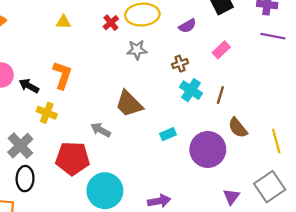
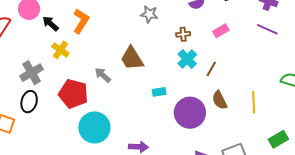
yellow line: (276, 141) -> (254, 102), moved

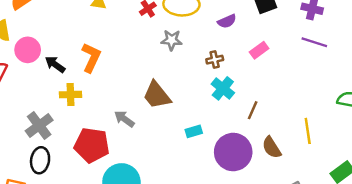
yellow cross: (60, 50) -> (70, 95), turned -30
brown line: (211, 69) -> (253, 110), moved
brown semicircle: (220, 100) -> (272, 147), moved

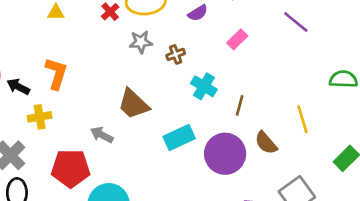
purple line: (314, 42) -> (296, 22), turned 30
brown cross: (215, 60) -> (176, 54), moved
cyan rectangle: (194, 131) -> (179, 138), size x1.6

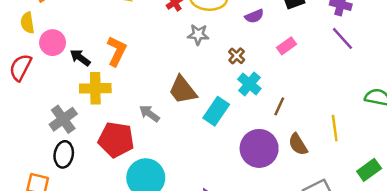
brown cross: (176, 54) -> (237, 56), moved, turned -35
yellow cross: (40, 117) -> (95, 88), size x1.4
cyan rectangle: (179, 138) -> (216, 111), moved, turned -40

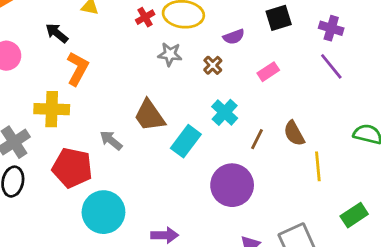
brown cross: (237, 56) -> (213, 65), moved
black arrow: (80, 58) -> (57, 33), moved
brown semicircle: (298, 144) -> (294, 133), moved

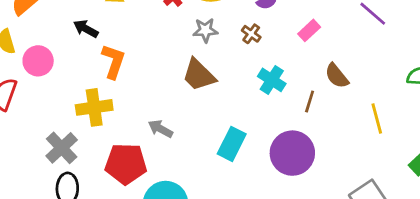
brown trapezoid: (149, 116) -> (199, 75), moved
brown semicircle: (294, 133) -> (337, 76), moved
cyan rectangle: (186, 141) -> (232, 144), moved

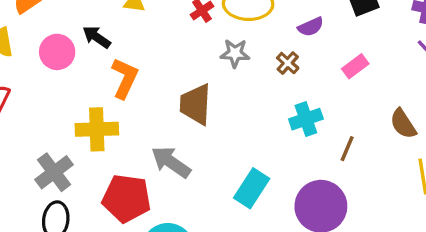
pink circle: (38, 61) -> (57, 52), moved
brown trapezoid: (199, 75) -> (196, 104), moved, turned 42
brown semicircle: (337, 76) -> (403, 124), moved
cyan cross: (272, 80) -> (306, 119), turned 32
gray arrow: (160, 129) -> (171, 162), size x1.4

